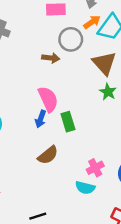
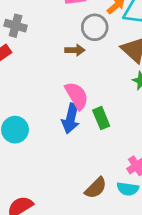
blue arrow: (41, 119) -> (71, 118), size x1.5
brown semicircle: (48, 155) -> (96, 188), moved

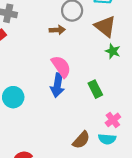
green rectangle: (101, 118) -> (95, 89), moved

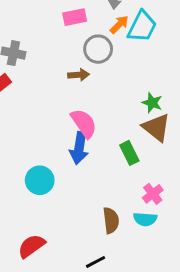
brown triangle: (105, 26) -> (156, 127), moved
cyan circle: (13, 97) -> (40, 180), moved
brown semicircle: (81, 140) -> (111, 220), turned -48

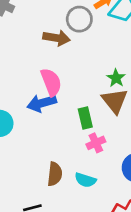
brown arrow: (79, 75) -> (57, 38), size x1.4
blue arrow: (79, 148) -> (42, 103), turned 52
pink cross: (153, 194) -> (96, 143), moved

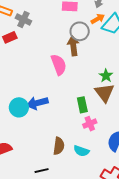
brown arrow: (57, 38) -> (73, 46), moved, turned -108
pink semicircle: (51, 82) -> (59, 65), moved
blue arrow: (42, 103) -> (37, 103), moved

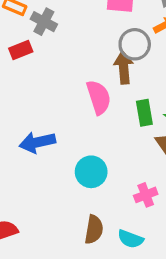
blue arrow: (37, 103) -> (37, 142), moved
green rectangle: (82, 105) -> (144, 113), moved
cyan circle: (19, 107) -> (91, 172), moved

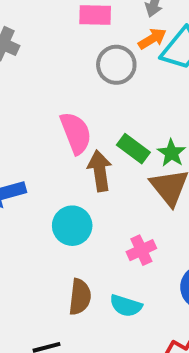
brown arrow: (124, 68) -> (100, 171), moved
green rectangle: (144, 113) -> (133, 149), turned -40

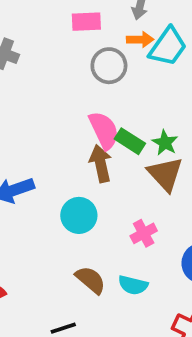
orange arrow: (152, 39) -> (140, 40), turned 35
pink semicircle: (76, 133) -> (104, 130), moved
brown semicircle: (80, 297) -> (91, 280), turned -52

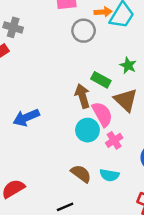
pink semicircle: (104, 130) -> (102, 114), moved
green star: (165, 143) -> (128, 65), moved
cyan circle: (79, 215) -> (87, 130), moved

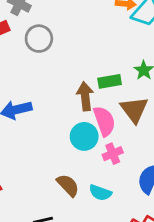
gray circle: (84, 31) -> (39, 39), moved
green rectangle: (101, 80) -> (110, 81), turned -48

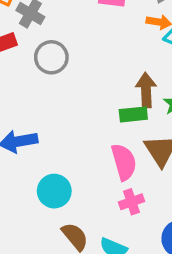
brown arrow: (85, 96) -> (146, 90), moved
cyan circle: (84, 136) -> (54, 191), moved

